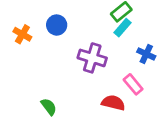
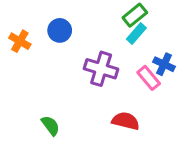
pink rectangle: (133, 84) -> (149, 78), moved

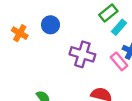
cyan rectangle: (136, 34) -> (119, 27), moved

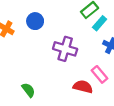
pink rectangle: (119, 61) -> (100, 74), moved

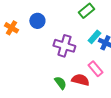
cyan rectangle: (100, 23) -> (94, 37), moved
green semicircle: (28, 90) -> (60, 83), moved

